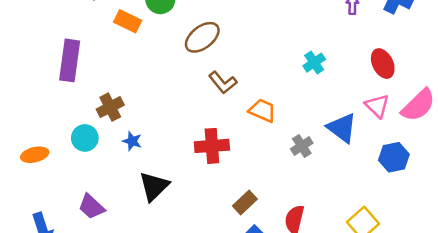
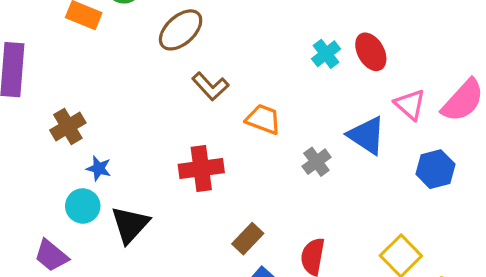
red ellipse: (383, 64) -> (371, 52), moved
cyan circle: (85, 138) -> (83, 206), moved

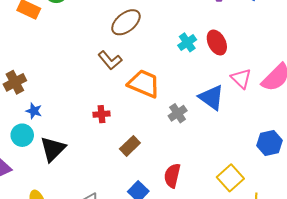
brown ellipse: (181, 30) -> (126, 22), moved
orange trapezoid: (263, 119) -> (144, 84), size x1.4
red cross: (201, 169) -> (101, 114), size x0.6
blue hexagon: (435, 169) -> (269, 143), moved
brown rectangle: (248, 239) -> (130, 146), moved

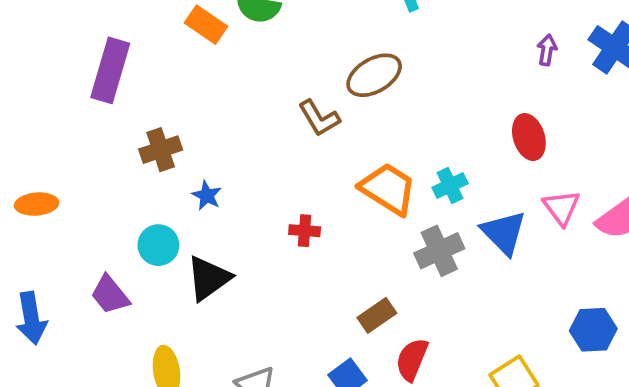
cyan cross: (187, 42) -> (450, 185), moved
brown L-shape: (110, 60) -> (319, 118), moved
blue star: (34, 111) -> (207, 195), moved
gray cross: (178, 113) -> (439, 251), size x1.4
brown rectangle: (130, 146) -> (377, 315), moved

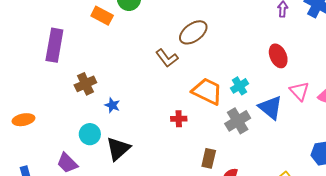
red cross: (305, 231) -> (179, 119), moved
brown rectangle: (377, 315) -> (209, 158), turned -36

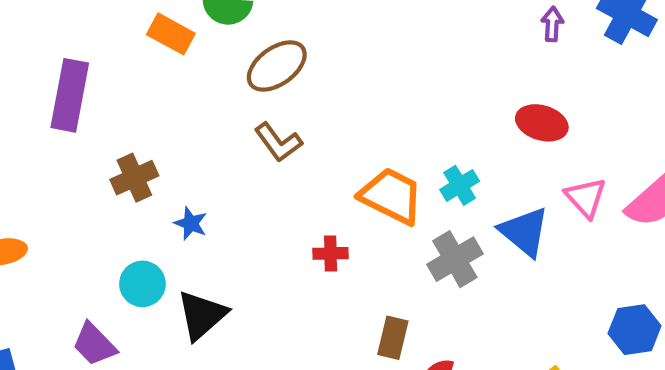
brown ellipse: (193, 32) -> (277, 66), moved
red ellipse: (278, 56) -> (542, 123), turned -50
brown L-shape: (167, 58) -> (278, 142), moved

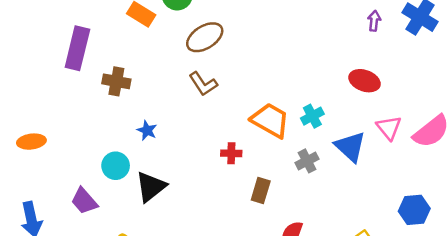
brown cross: (134, 178) -> (116, 81), moved, turned 32
gray cross: (455, 259) -> (307, 161), size x0.7
brown rectangle: (393, 338) -> (261, 191), moved

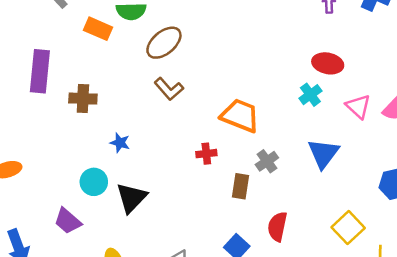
cyan cross: (312, 116) -> (310, 95), moved
blue triangle: (350, 147) -> (323, 154), moved, turned 32
gray cross: (307, 161) -> (267, 161), moved

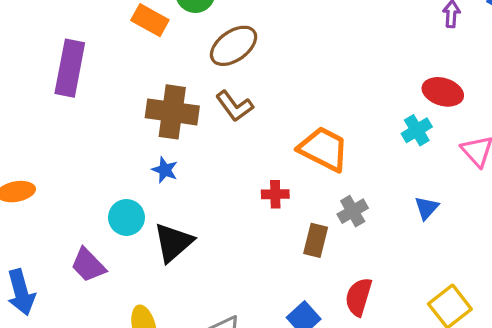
brown cross: (83, 99) -> (172, 112), moved, size x1.4
blue triangle: (323, 154) -> (427, 208), size x0.6

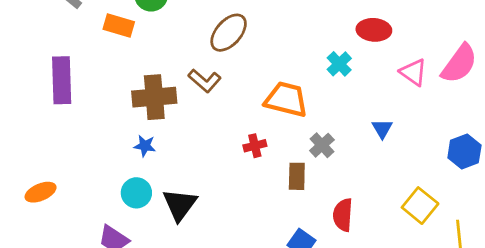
brown ellipse: (234, 46) -> (229, 33), moved
cyan cross: (417, 130) -> (339, 64), moved
blue star: (165, 170) -> (145, 146), moved

